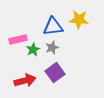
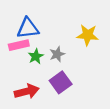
yellow star: (79, 20) -> (88, 35), moved
blue triangle: (53, 27) -> (28, 28), moved

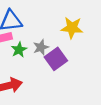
purple square: (61, 82) -> (56, 59), moved

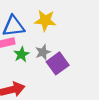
yellow star: (72, 28) -> (45, 21), moved

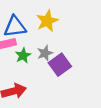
yellow star: (45, 21) -> (47, 21), turned -30

